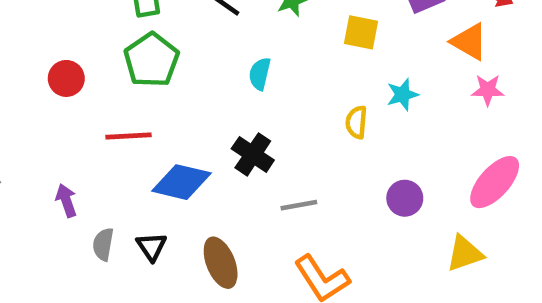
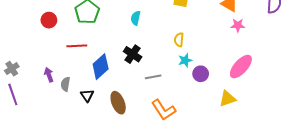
cyan star: (402, 95) -> (185, 60), moved
blue diamond: (181, 182) -> (101, 67), turned -55
gray semicircle: (103, 244) -> (65, 84), moved

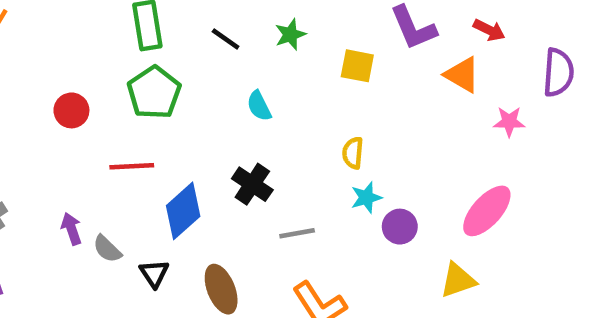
cyan semicircle: (136, 18) -> (259, 106), turned -40
pink star: (238, 25) -> (509, 122), moved
gray semicircle: (65, 84) -> (107, 249), turned -56

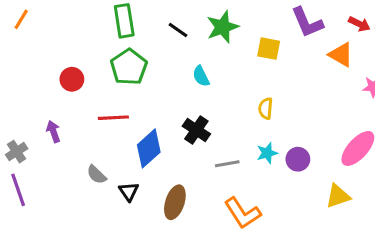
green star: (290, 35) -> (223, 27), size x1.5
cyan star: (366, 198) -> (267, 153), moved
purple arrow: (71, 229) -> (53, 132), moved
brown ellipse: (221, 289) -> (175, 202), turned 40

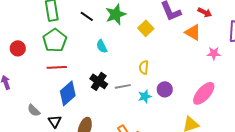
yellow square: (269, 49) -> (146, 28), turned 35
red line: (113, 118) -> (57, 67), moved
purple circle: (298, 159) -> (165, 89), moved
gray line: (227, 164) -> (123, 86), moved

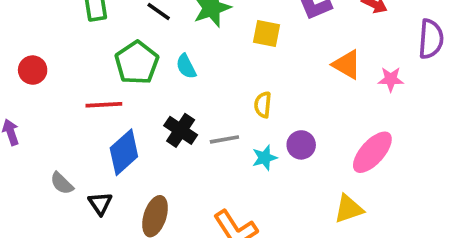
yellow square: (146, 28) -> (266, 33), turned -35
orange triangle: (193, 32) -> (347, 65), moved
green pentagon: (55, 40) -> (137, 63), moved

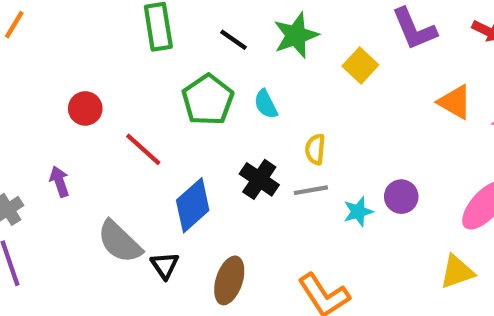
yellow square: (266, 33) -> (360, 65), turned 32
red line: (104, 105) -> (143, 149), moved, turned 45
yellow semicircle: (263, 105) -> (315, 149), moved
gray semicircle: (62, 183) -> (120, 242), size x1.6

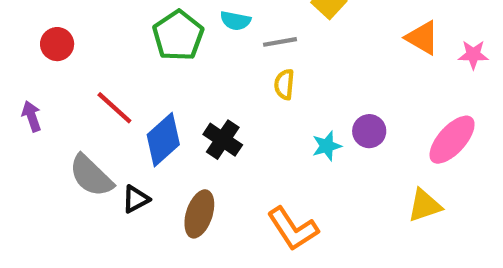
cyan semicircle: (266, 104) -> (235, 21), moved, turned -52
red line: (143, 149) -> (114, 108), moved
black cross: (259, 179) -> (223, 140), moved
gray line: (311, 190) -> (280, 42), moved
black triangle: (165, 265) -> (136, 199), turned 36

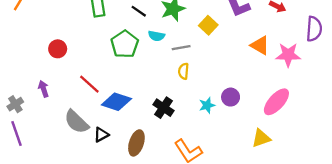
pink star: (473, 55) -> (288, 55), size x1.5
blue diamond: (163, 140) -> (116, 102), turned 60
black cross: (223, 140) -> (163, 108), moved

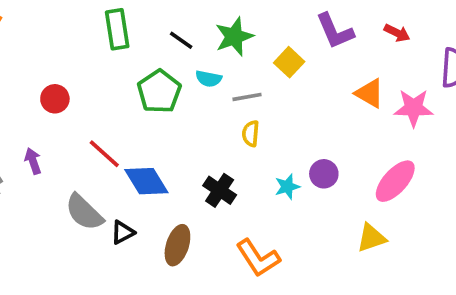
blue diamond: (116, 102) -> (146, 181), turned 40

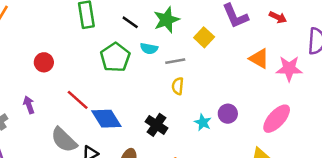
cyan star: (287, 187) -> (203, 122), turned -30

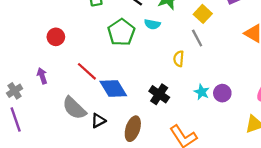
gray line: (175, 61) -> (197, 38), moved, turned 72
purple circle: (228, 114) -> (222, 93), moved

